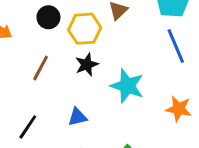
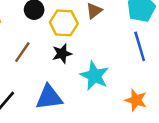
blue triangle: (78, 117) -> (49, 97), size x1.6

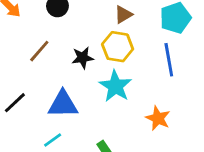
yellow hexagon: (64, 23) -> (118, 47), moved

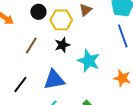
yellow hexagon: (118, 47) -> (61, 20), moved

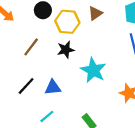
blue triangle: (54, 80) -> (53, 87), size x0.7
black line: (20, 84) -> (26, 86), moved

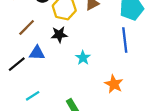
cyan star: (93, 70) -> (83, 58), size x0.6
blue triangle: (53, 87) -> (37, 53), moved

